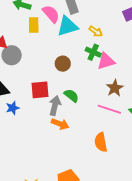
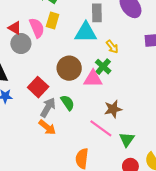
pink semicircle: (51, 14) -> (37, 28), moved
pink triangle: (106, 61) -> (93, 79), moved
brown circle: (63, 64) -> (69, 68), size x1.5
red square: (40, 90) -> (38, 87), turned 30

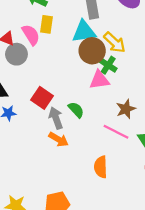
yellow arrow: (112, 47) -> (115, 42), size x1.5
brown circle: (69, 68) -> (92, 51), moved
gray arrow: (48, 107) -> (56, 118), turned -42

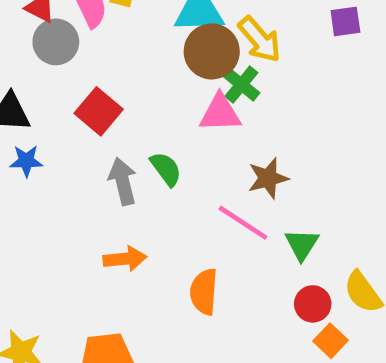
red square: (42, 98) -> (99, 111), moved
orange arrow: (58, 139) -> (125, 259), moved, turned -42

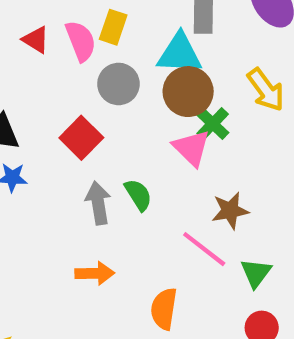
yellow arrow: (260, 39) -> (266, 90), moved
gray circle: (56, 42) -> (118, 84), moved
pink triangle: (220, 113) -> (191, 148), turned 42

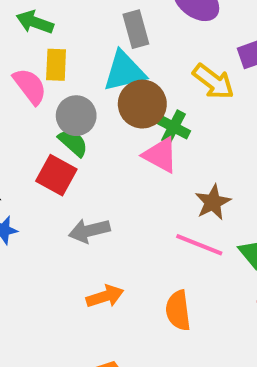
green semicircle: (138, 195) -> (73, 143), moved
gray arrow: (98, 203) -> (89, 231), turned -78

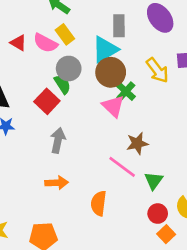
yellow rectangle: (56, 65) -> (65, 34), turned -54
cyan triangle: (124, 71) -> (105, 50), turned -32
pink semicircle: (30, 86) -> (45, 43), turned 140
gray arrow: (89, 231) -> (58, 140), turned 100

